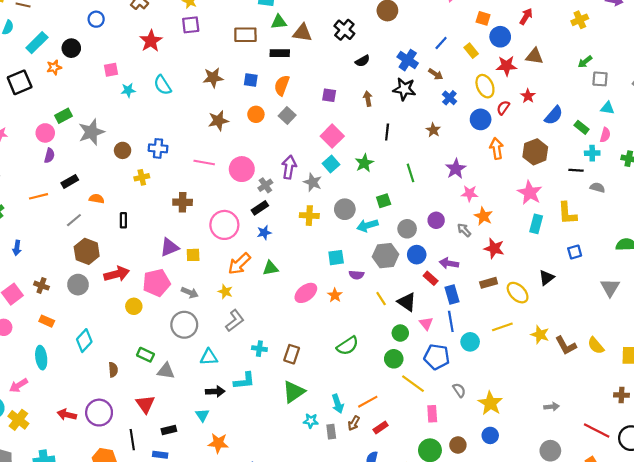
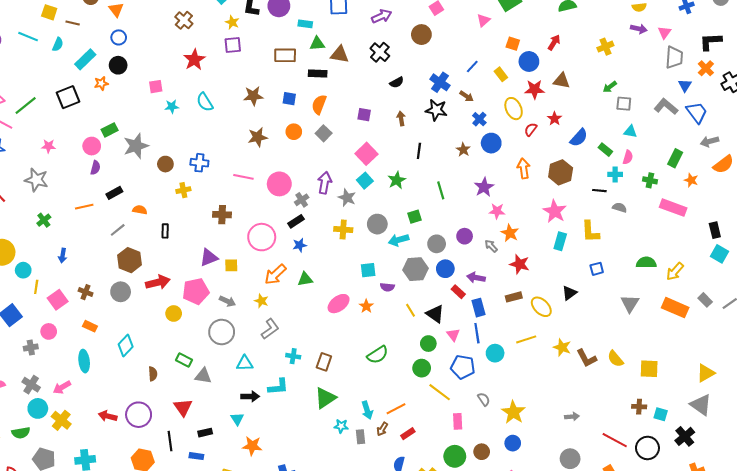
blue circle: (96, 19) -> (119, 37), moved
blue circle: (481, 119) -> (491, 143), moved

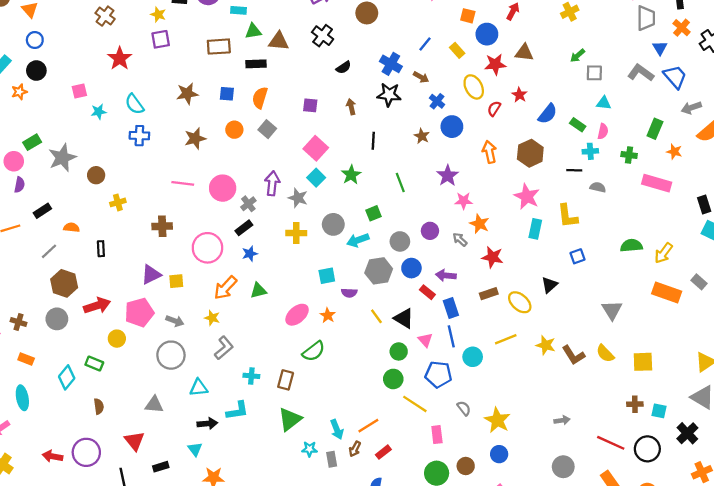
blue cross: (199, 163) -> (139, 136), moved
gray triangle: (630, 303) -> (612, 310), moved
green semicircle: (378, 355) -> (314, 351), moved
green rectangle: (184, 360) -> (94, 364), moved

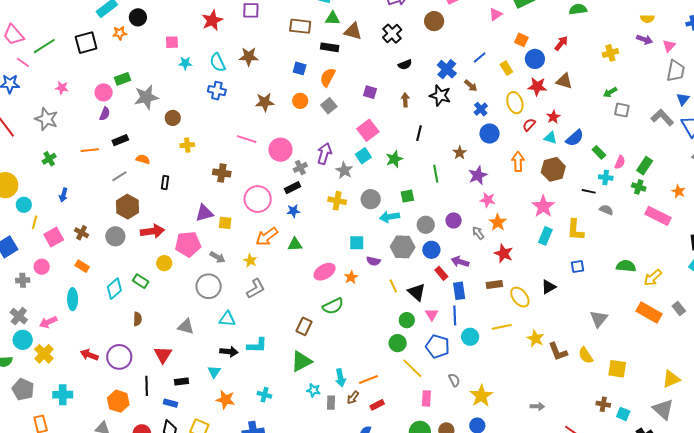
brown star: (187, 94) -> (249, 57), moved
cyan triangle: (604, 103) -> (551, 138), moved
green rectangle: (655, 129) -> (645, 166), moved
brown star: (422, 136) -> (460, 153), moved
cyan cross: (251, 376) -> (264, 395), moved

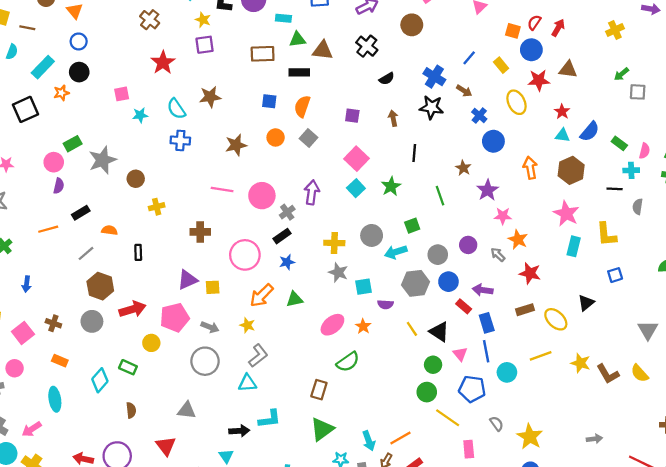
red semicircle: (529, 125) -> (534, 22), moved
gray star: (344, 170) -> (338, 272), moved
gray semicircle: (606, 210) -> (638, 207), turned -96
cyan triangle: (227, 319) -> (247, 383), moved

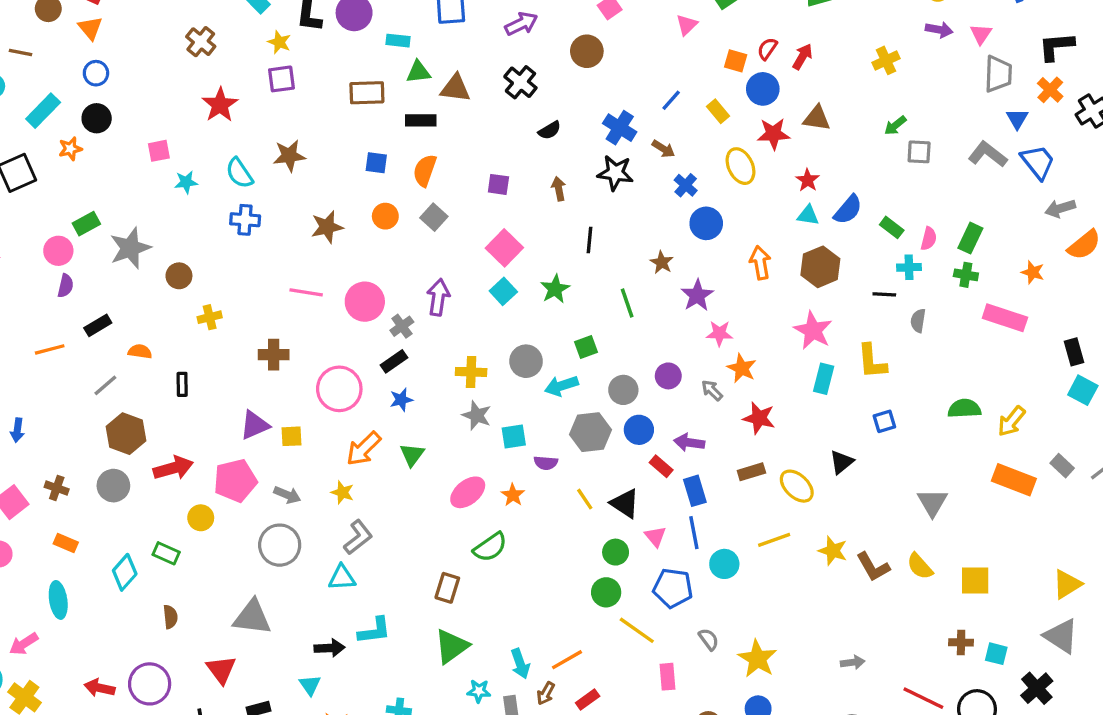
green triangle: (295, 299) -> (412, 455), turned -42
gray triangle: (187, 410) -> (252, 617), size x1.4

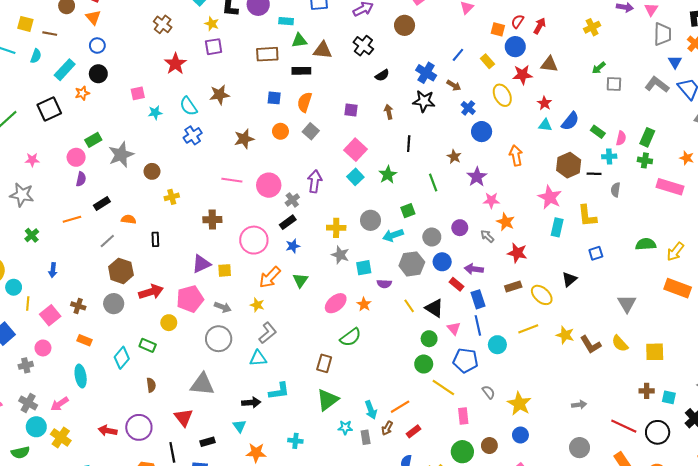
blue cross: (245, 220) -> (193, 135), turned -36
brown hexagon: (820, 267) -> (569, 165), moved

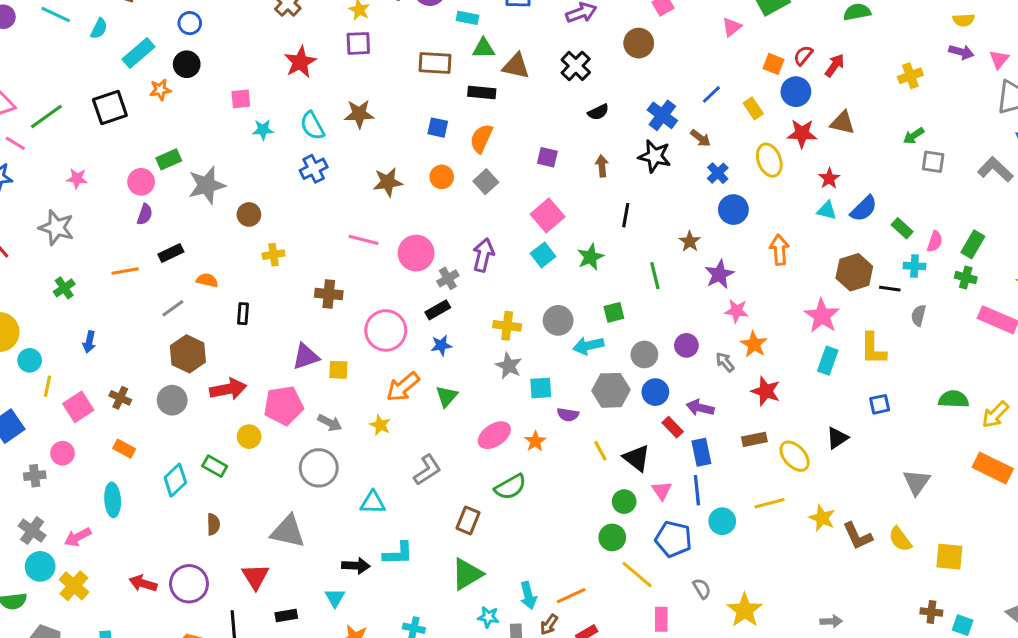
gray L-shape: (268, 333) -> (427, 470), moved

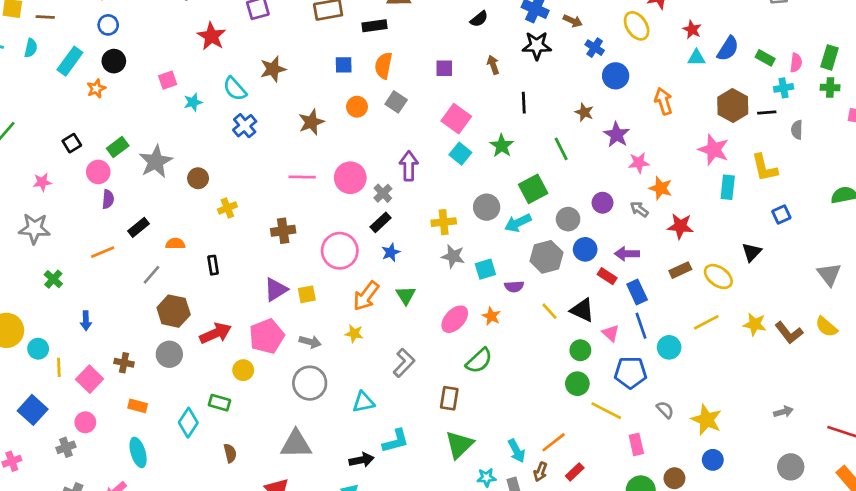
black square: (110, 107) -> (72, 143), moved, size x0.6
green square: (614, 312) -> (533, 189), size x1.5

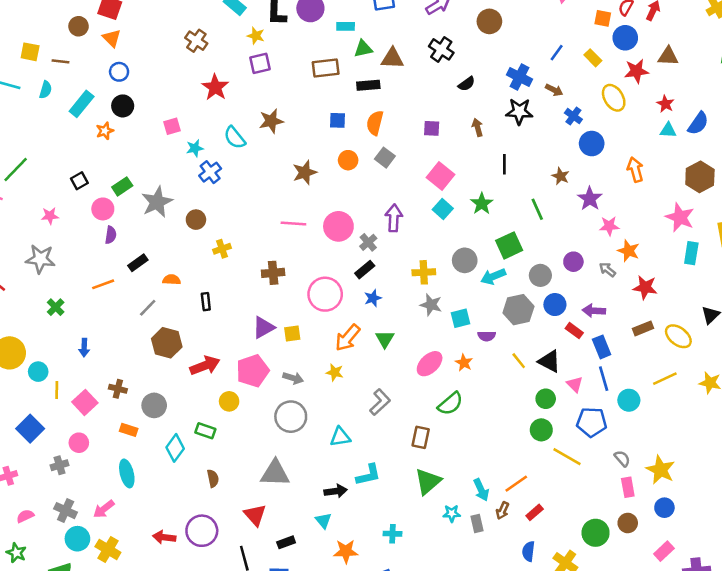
blue cross: (245, 126) -> (210, 172), moved
gray circle: (169, 354) -> (154, 405), moved
pink rectangle: (636, 444) -> (628, 487), moved

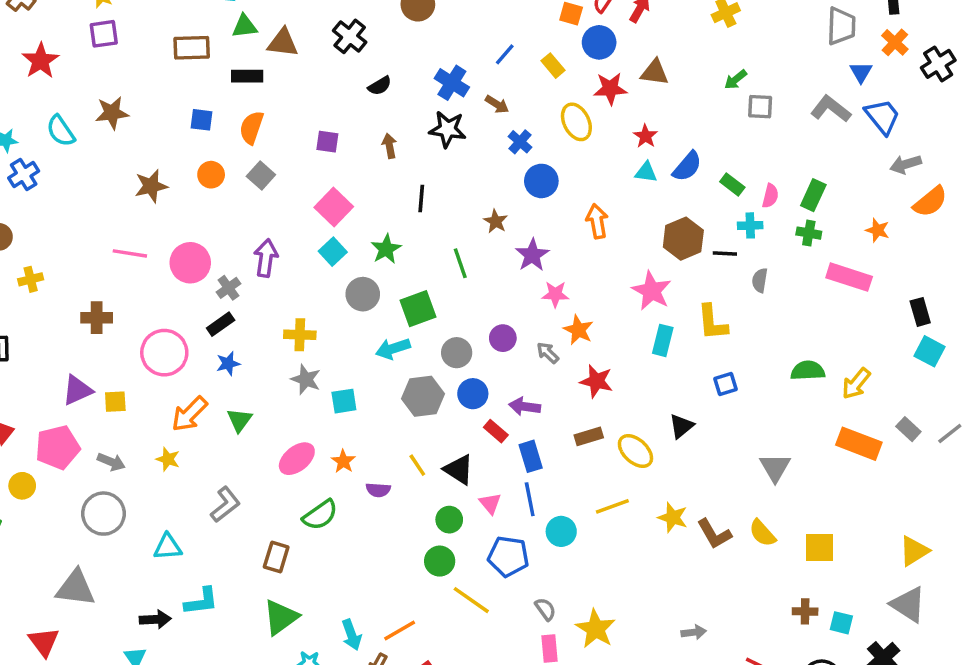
gray circle: (465, 260) -> (363, 294), moved
purple semicircle: (487, 336) -> (378, 490), moved

